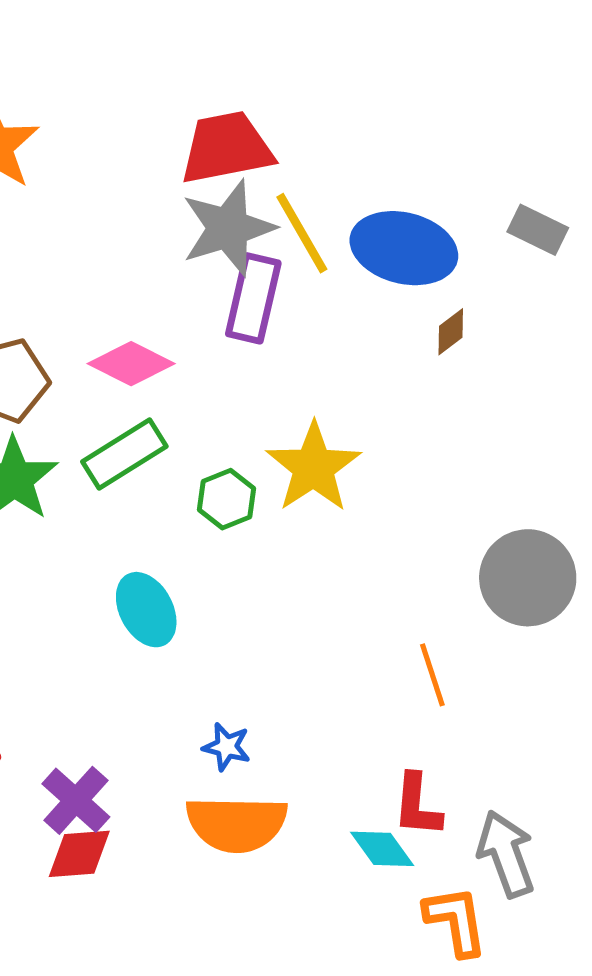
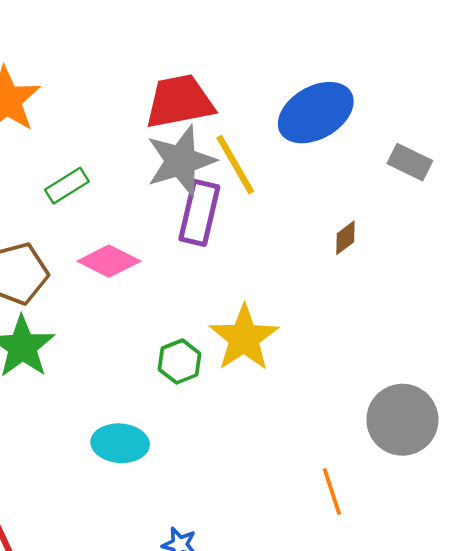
blue ellipse: (404, 248) -> (316, 113), moved, turned -44
green rectangle: (124, 454) -> (67, 186), moved, size x0.7
cyan ellipse: (146, 610) -> (120, 443), turned -58

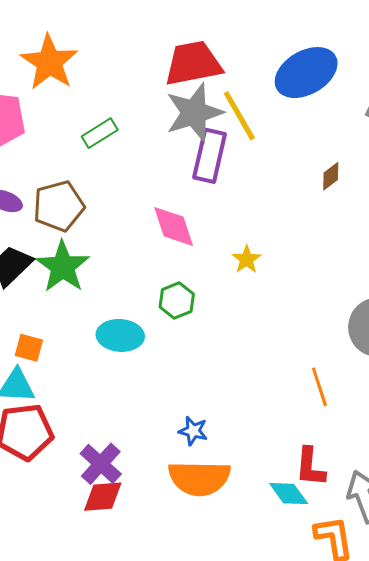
pink diamond: (109, 261) -> (174, 227), moved, turned 45
yellow star: (244, 338) -> (247, 259), size x0.5
green hexagon: (180, 362) -> (177, 301), moved
cyan ellipse: (120, 443) -> (120, 335), moved

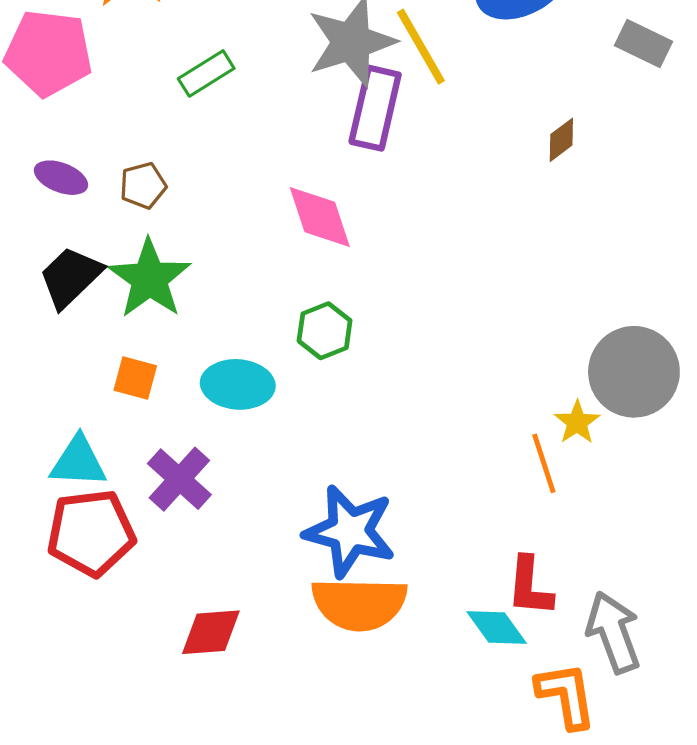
brown pentagon: (59, 206) -> (143, 186), size x0.6
yellow star: (247, 259) -> (577, 422), moved
orange square: (29, 348) -> (135, 378), moved
blue star: (193, 431) -> (350, 531), size x2.0
purple cross: (101, 464) -> (179, 479), moved

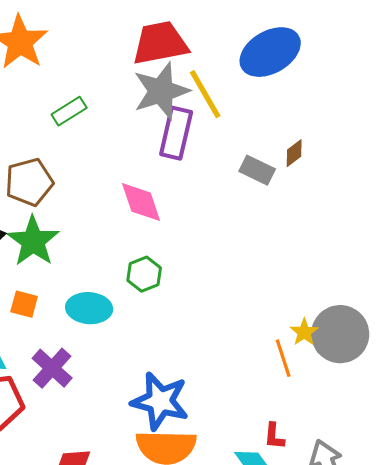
gray rectangle: (643, 43) -> (257, 170), moved
brown pentagon: (143, 186) -> (29, 182), size x1.6
gray circle: (634, 372) -> (340, 334), moved
red L-shape: (530, 586) -> (274, 436), size x0.7

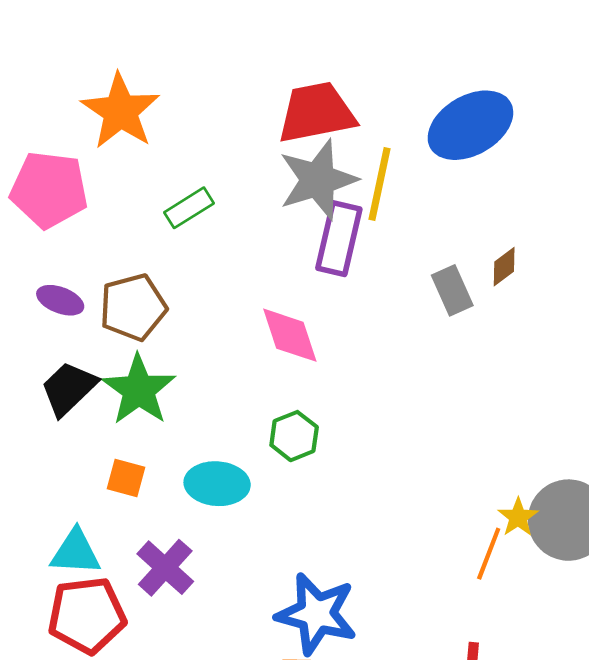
yellow line: (205, 94) -> (379, 184), turned 42
gray rectangle: (257, 170) -> (452, 290), turned 40
orange line: (283, 358) -> (489, 554), turned 39

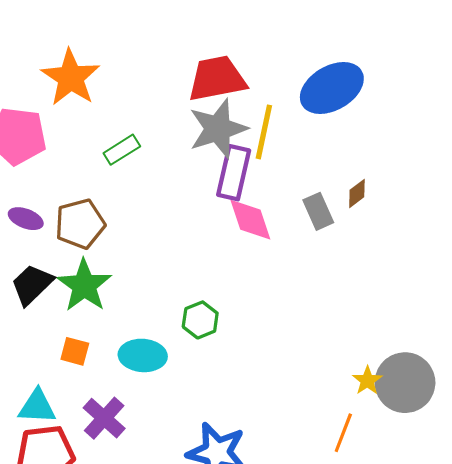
pink diamond: (290, 335) -> (250, 220), moved
orange line: (489, 554) -> (343, 433), moved

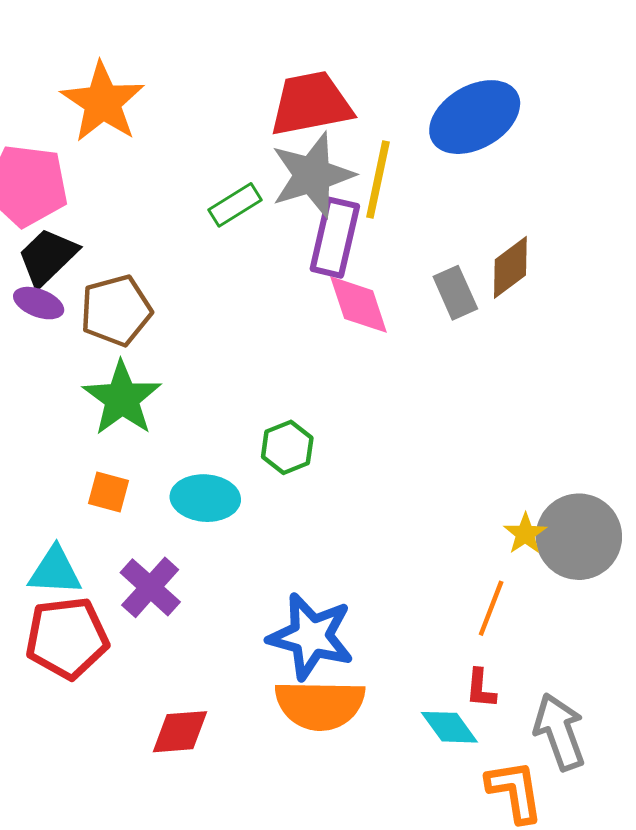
green rectangle: (122, 150) -> (235, 205), moved
brown diamond: (357, 194) -> (510, 267), size x1.5
black trapezoid: (32, 284) -> (48, 257), moved

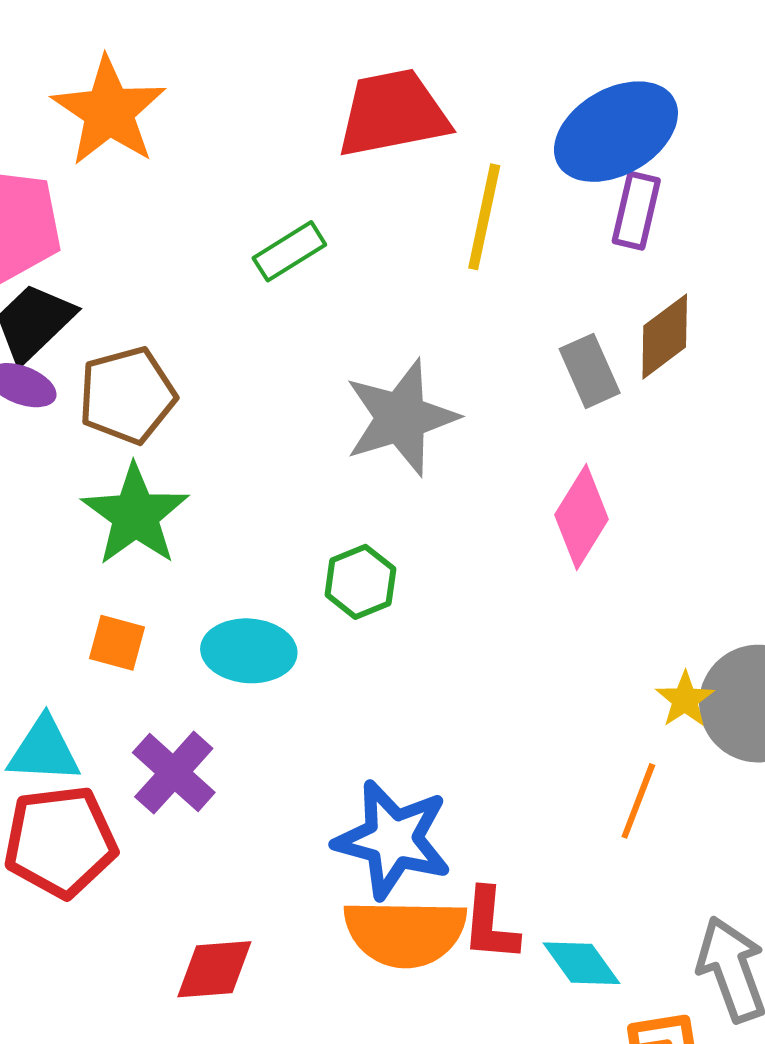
gray star: (312, 175) -> (401, 418), moved
purple rectangle: (335, 238) -> (636, 211), moved, size x0.7
pink diamond: (359, 305) -> (581, 517), moved, turned 50
red L-shape: (481, 689) -> (490, 925), moved, size x1.4

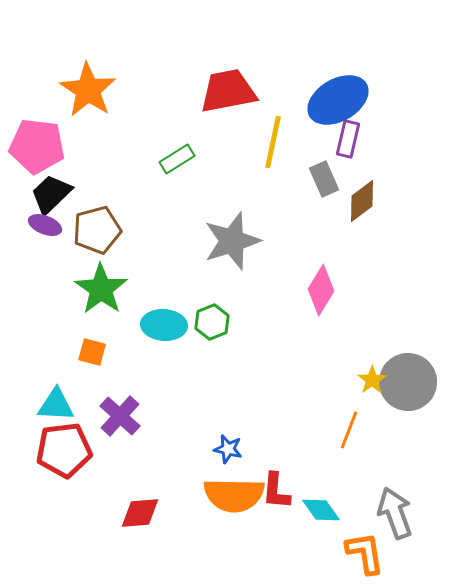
gray rectangle: (590, 371) -> (324, 179), moved
cyan ellipse: (249, 651) -> (164, 325), moved
blue star: (393, 839) -> (228, 449), size x0.5

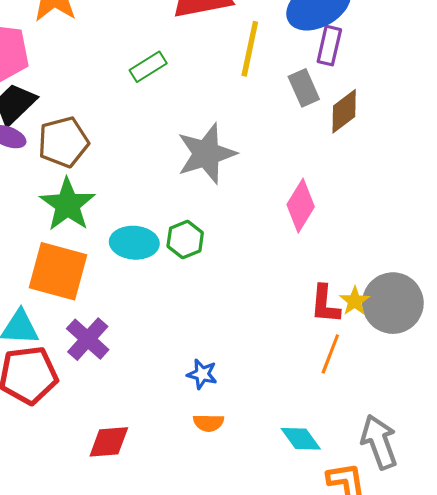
orange square: (92, 352) -> (58, 271), size x2.0
red L-shape: (276, 491) -> (325, 304), moved
orange semicircle: (234, 495) -> (208, 423), size x0.5

